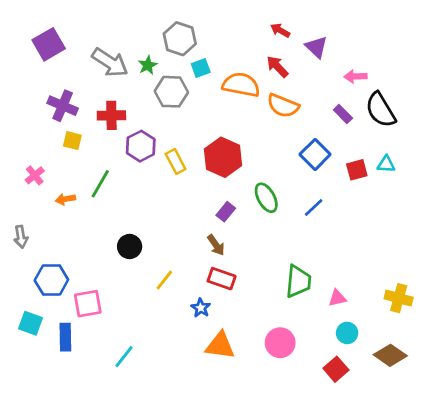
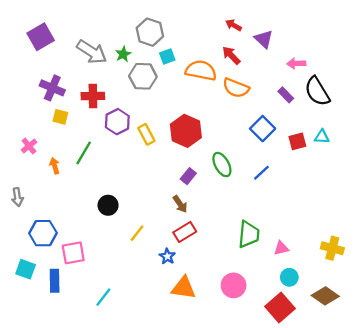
orange arrow: (65, 199) -> (55, 166), turned 84
red rectangle: (222, 279) -> (185, 232), turned -50
red square: (336, 369) -> (280, 308), size x1.4

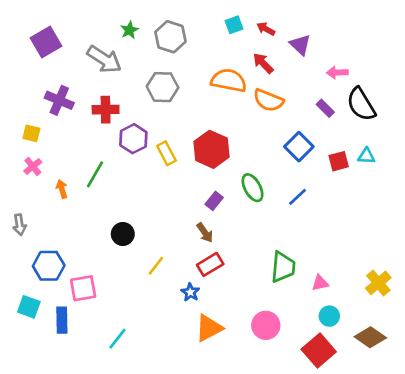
green star: (123, 54) -> (129, 30), moved
cyan square: (167, 57) -> (234, 25), moved
yellow square: (60, 117) -> (31, 133), moved
yellow cross: (332, 248) -> (378, 283), turned 35
orange triangle: (184, 288) -> (209, 328), turned -36

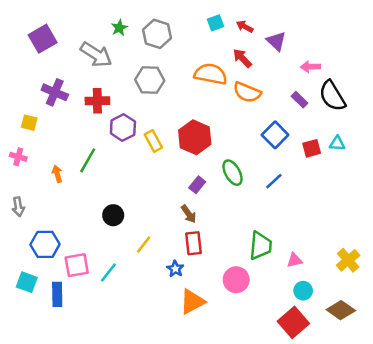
pink cross: (33, 166) -> (18, 157), moved, turned -35
red rectangle: (210, 264) -> (194, 243), turned -65
pink circle: (266, 325) -> (236, 280), moved
cyan line: (117, 339) -> (108, 272), moved

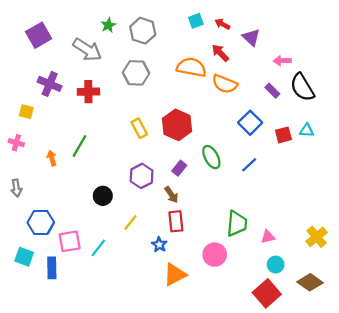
purple hexagon: (123, 128) -> (142, 176), moved

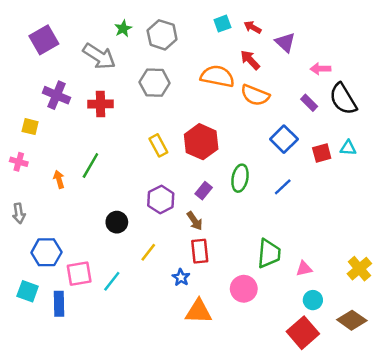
green ellipse: (211, 157) -> (240, 178), turned 40
orange triangle: (175, 275) -> (199, 311), turned 30

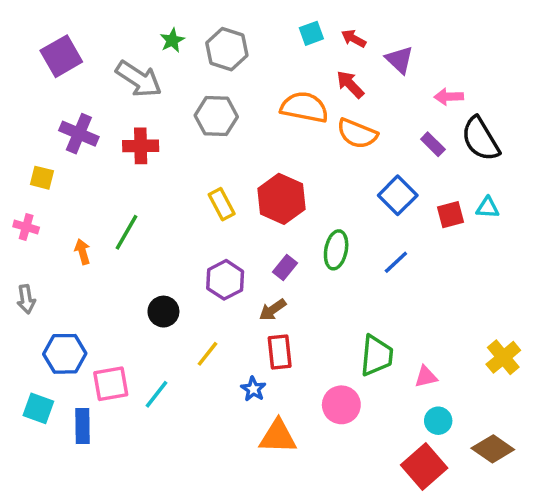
brown arrow: (195, 221) -> (273, 310), turned 90
yellow cross: (359, 269) -> (503, 357), moved

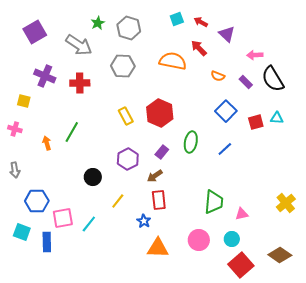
orange semicircle: (357, 134) -> (218, 76), moved, size x0.6
pink circle: (341, 405) -> (199, 240), moved
cyan circle: (438, 421) -> (232, 239), moved

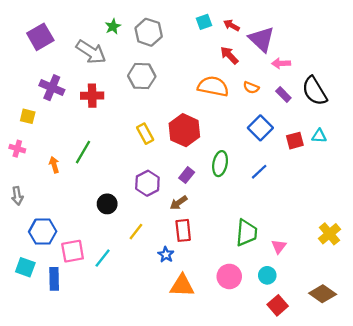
purple triangle: (227, 34) -> (262, 39), size x1.4
pink arrow: (255, 55) -> (281, 63), moved
orange semicircle: (173, 61) -> (213, 86), moved
pink triangle: (242, 214) -> (279, 247), turned -40
red square: (241, 265) -> (278, 305), size x0.7

